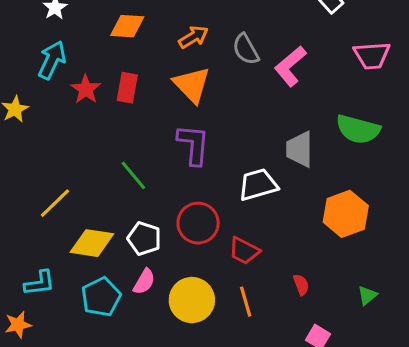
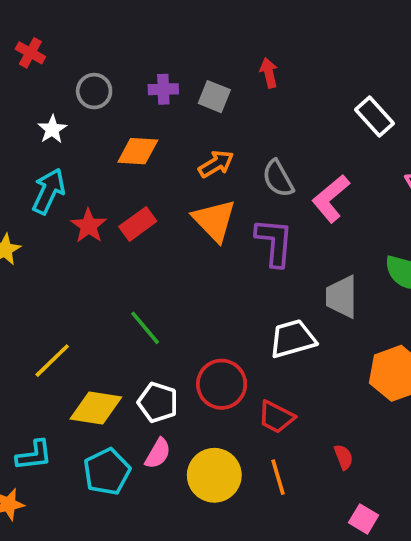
red rectangle: (127, 88) -> (138, 224), turned 44
purple L-shape: (193, 145) -> (274, 242), moved

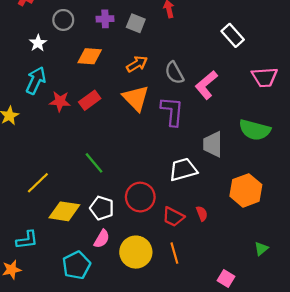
red star: (89, 226) -> (60, 101), turned -30
red semicircle: (344, 457) -> (202, 214), moved
cyan pentagon: (107, 472) -> (76, 265), moved

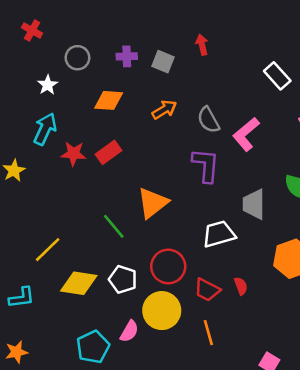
orange triangle: (136, 98) -> (153, 203), moved, turned 36
pink semicircle: (102, 239) -> (129, 331), moved
cyan L-shape: (27, 240) -> (22, 298), moved
yellow circle: (136, 252) -> (162, 311), moved

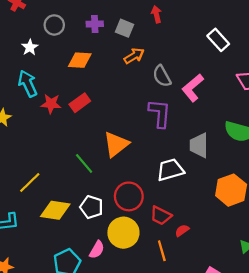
orange arrow: (164, 110) -> (134, 56), moved
cyan arrow: (45, 129) -> (28, 84), turned -50
red semicircle: (241, 286) -> (182, 230), moved, turned -104

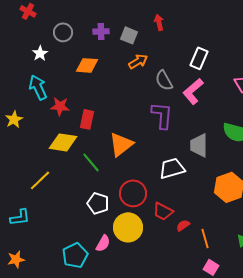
white rectangle: (218, 40) -> (199, 58), moved, turned 65
red rectangle: (80, 103) -> (87, 119), moved, turned -42
yellow diamond: (55, 210) -> (63, 142), moved
orange line: (162, 251) -> (205, 238), moved

